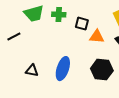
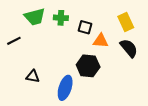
blue ellipse: (63, 69) -> (65, 88), moved
black hexagon: (102, 70) -> (88, 66), moved

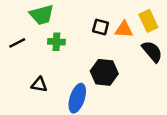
green cross: (61, 18) -> (56, 42), moved
orange triangle: (101, 41) -> (124, 29), moved

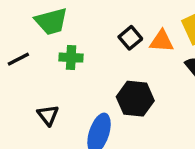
black square: (101, 27) -> (130, 38), turned 35
black triangle: (39, 85) -> (48, 115), turned 42

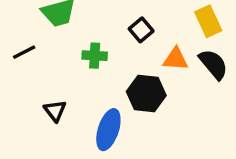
orange triangle: (162, 41) -> (176, 59), moved
green cross: (71, 58) -> (95, 56), moved

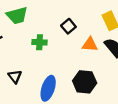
black hexagon: (146, 93) -> (85, 82), moved

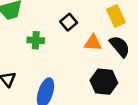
black hexagon: (85, 82) -> (104, 82), moved

